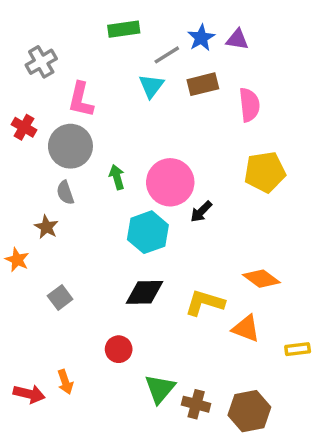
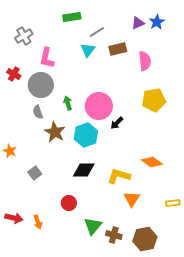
blue star: (201, 38) -> (157, 22), moved
purple triangle: (237, 39) -> (138, 23), turned -32
brown star: (46, 227) -> (55, 132), moved, size x1.5
orange triangle: (246, 329) -> (132, 199), moved, turned 42
red arrow: (29, 394) -> (14, 218), moved

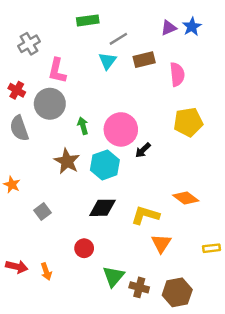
gray semicircle: (38, 112) -> (19, 128), moved, size x1.5

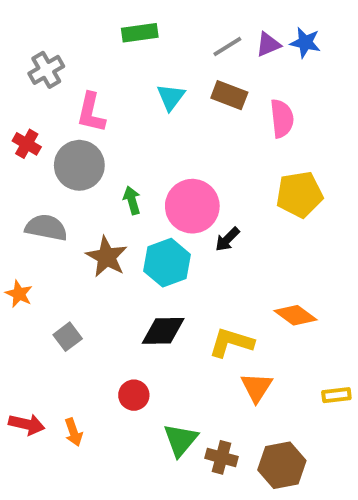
blue star: (192, 27) -> (305, 43), turned -30
gray line: (118, 39) -> (227, 46), moved
brown rectangle: (144, 60) -> (229, 95), turned 35
gray semicircle: (19, 128) -> (46, 228), moved, turned 120

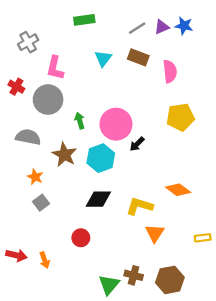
orange star: (19, 294) -> (35, 177), moved
green triangle: (181, 440) -> (109, 285), moved

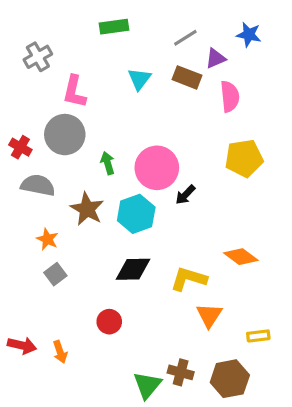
purple triangle: (162, 27) -> (215, 58), moved
red cross: (16, 87) -> (20, 147), moved
yellow rectangle: (203, 238) -> (258, 336), moved

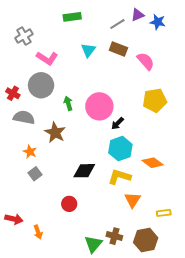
purple triangle: (215, 58) -> (138, 15), moved
pink L-shape: (74, 92) -> (47, 58), turned -70
pink semicircle: (230, 96) -> (146, 61), turned -36
cyan hexagon: (136, 214) -> (120, 149), moved
orange arrow: (60, 352) -> (38, 232), moved

